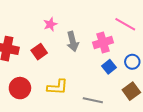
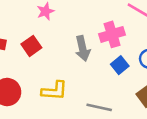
gray arrow: (73, 41) -> (83, 48), moved

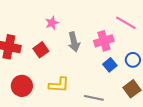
gray arrow: (83, 48) -> (74, 42), moved

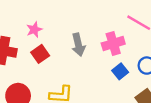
pink star: (52, 23) -> (34, 30), moved

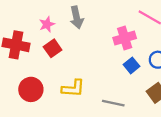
gray arrow: (78, 45) -> (77, 17), moved

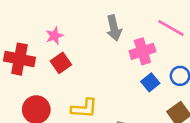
gray arrow: (77, 17) -> (114, 28), moved

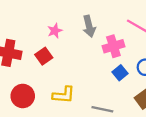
pink star: (54, 36) -> (55, 31), moved

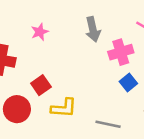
pink star: (55, 31) -> (40, 32), moved
red square: (44, 56) -> (41, 85), moved

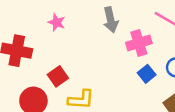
pink star: (40, 32) -> (57, 22), turned -30

